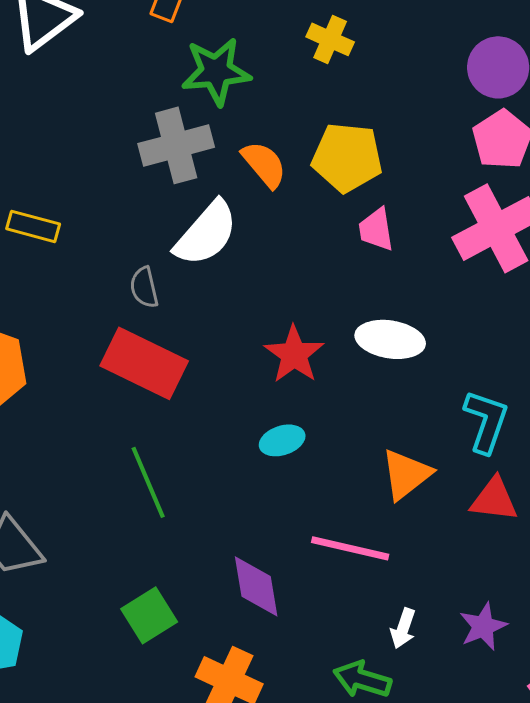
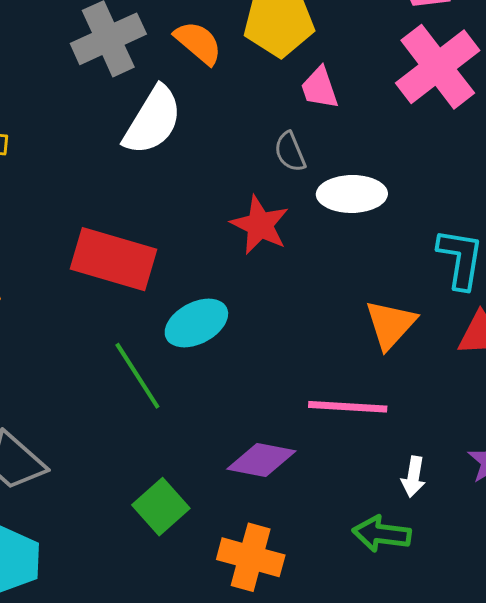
gray semicircle: (144, 287) -> (290, 152), moved
cyan ellipse: (282, 440) -> (196, 323), moved, size x1.4
purple diamond: (256, 586) -> (261, 460), turned -60

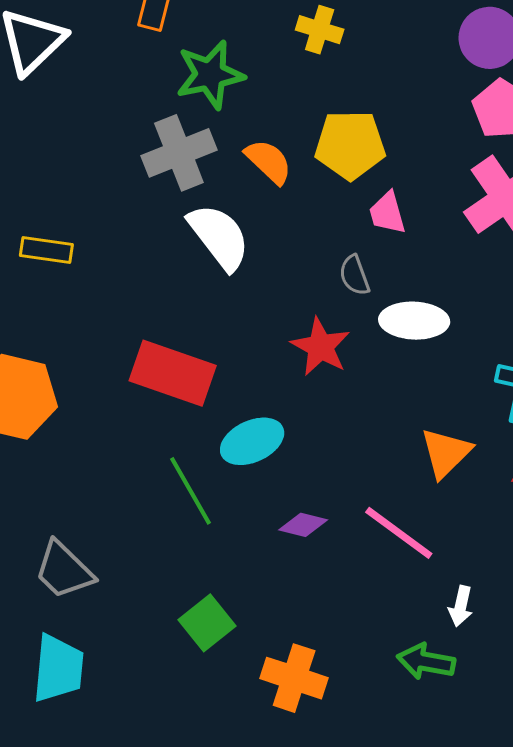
white semicircle: (153, 121) -> (219, 237), turned -72
pink line: (348, 407) -> (399, 533), turned 30
purple diamond: (261, 460) -> (303, 525), moved, size x0.7

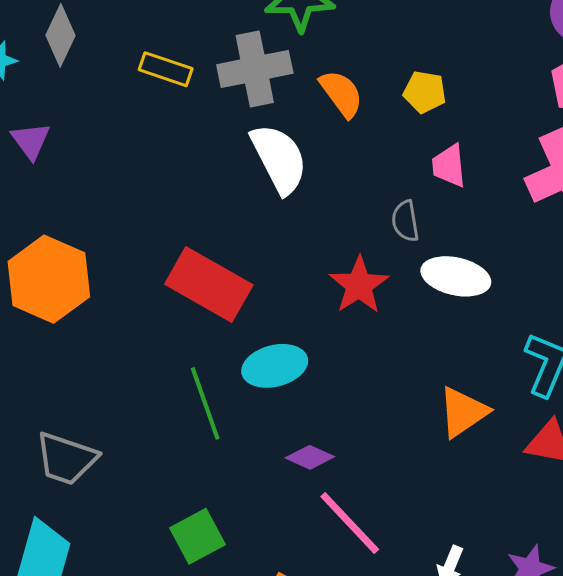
yellow pentagon: (350, 145) -> (425, 92), size x0.6
yellow rectangle: (46, 250) -> (166, 69), moved
pink line: (399, 533) -> (350, 523), moved
gray trapezoid: (64, 570) -> (66, 459), turned -36

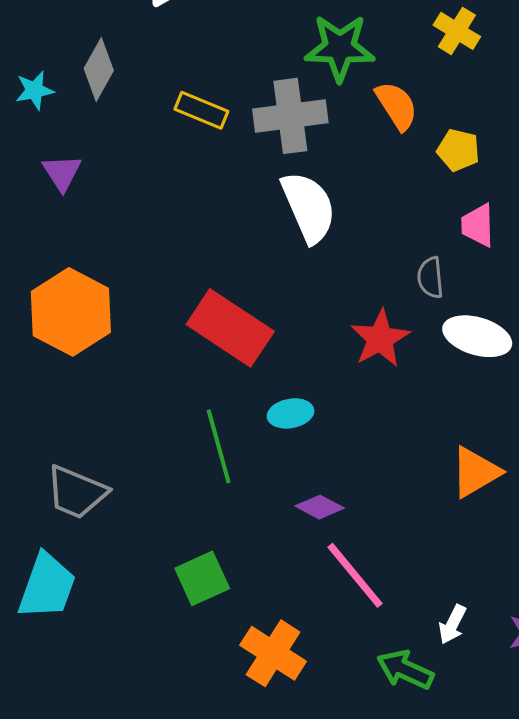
orange semicircle: (341, 94) -> (397, 106), moved
cyan ellipse: (275, 366) -> (291, 413), size x0.7

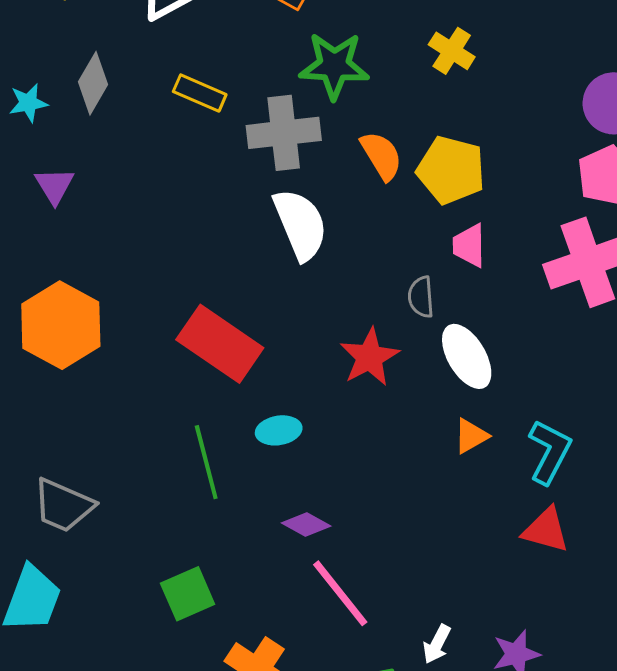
orange semicircle: (397, 106) -> (381, 156), moved
yellow rectangle: (201, 110) -> (200, 93), moved
yellow pentagon: (458, 150) -> (451, 170), size x1.6
white ellipse: (477, 336) -> (467, 356), turned 42
orange triangle: (475, 472) -> (471, 436), moved, size x0.7

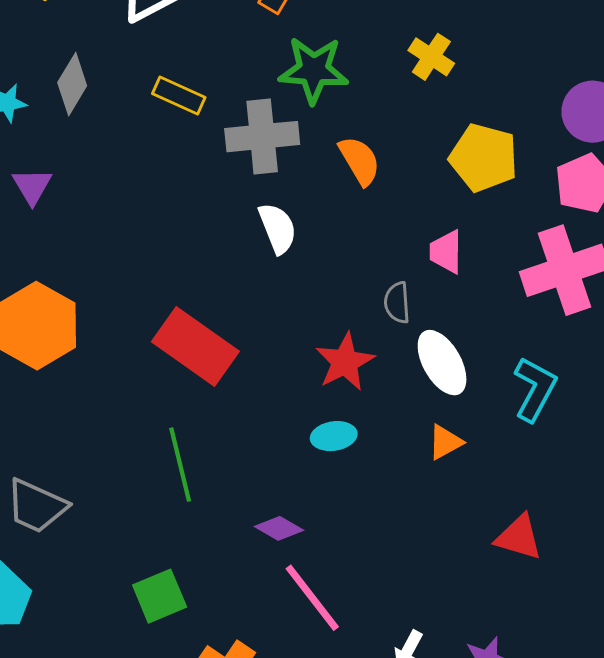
yellow pentagon: (451, 170) -> (484, 158), moved
white semicircle: (300, 224) -> (278, 228), size x0.7
cyan ellipse: (279, 430) -> (334, 436), moved
cyan L-shape: (549, 452) -> (535, 389), moved

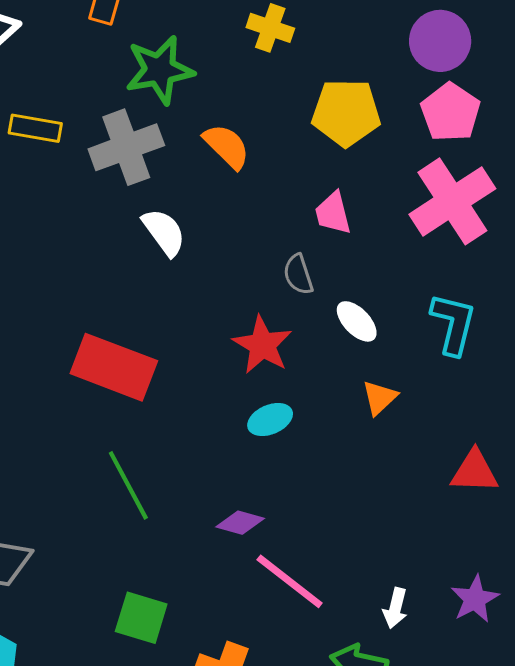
white ellipse: (442, 363) -> (357, 321), size x0.7
green square: (160, 596) -> (141, 618), turned -36

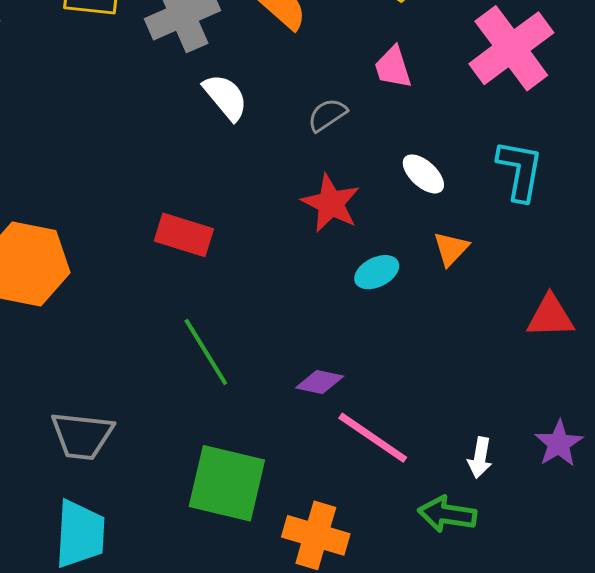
gray semicircle: (298, 274) -> (327, 115), moved, turned 78
red rectangle: (114, 367) -> (184, 235), size x0.7
cyan ellipse: (270, 420) -> (377, 272), moved
green square: (141, 618) -> (227, 483), size x1.5

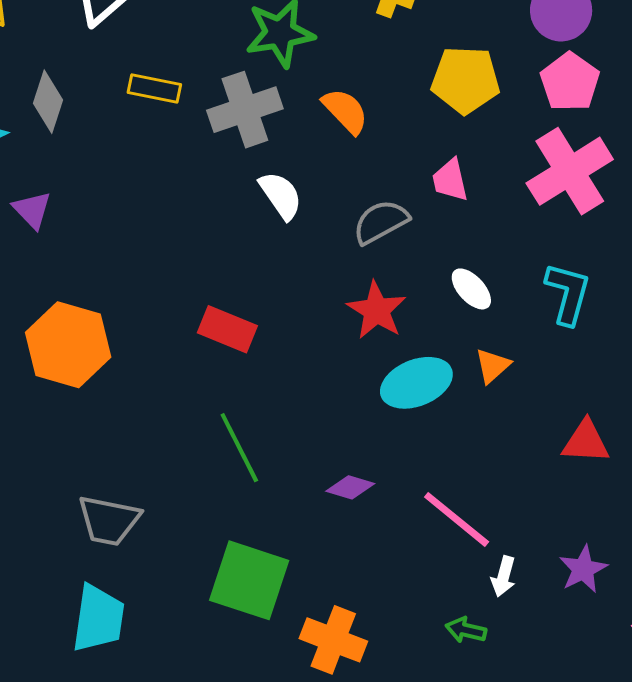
gray semicircle: (327, 115) -> (381, 222), size x1.4
cyan ellipse: (377, 272) -> (416, 383), size x1.6
pink line: (373, 438) -> (457, 519), moved
green arrow: (447, 514) -> (466, 630), size x0.7

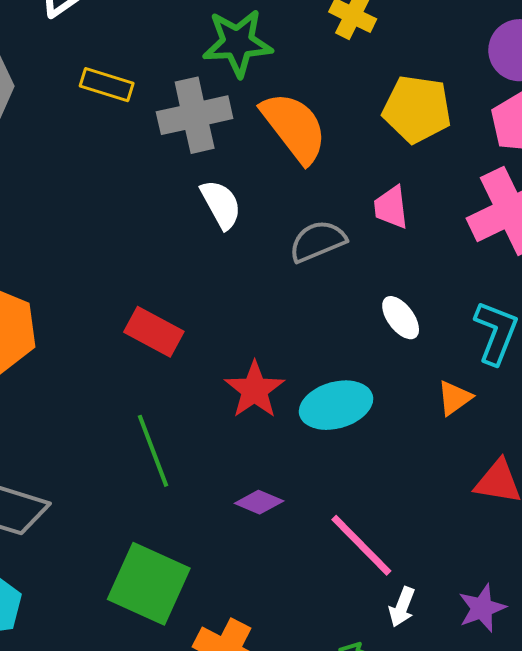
orange semicircle: (345, 111) -> (294, 127), size x1.5
red star: (377, 310) -> (255, 390), moved
orange triangle: (492, 366) -> (454, 398), moved

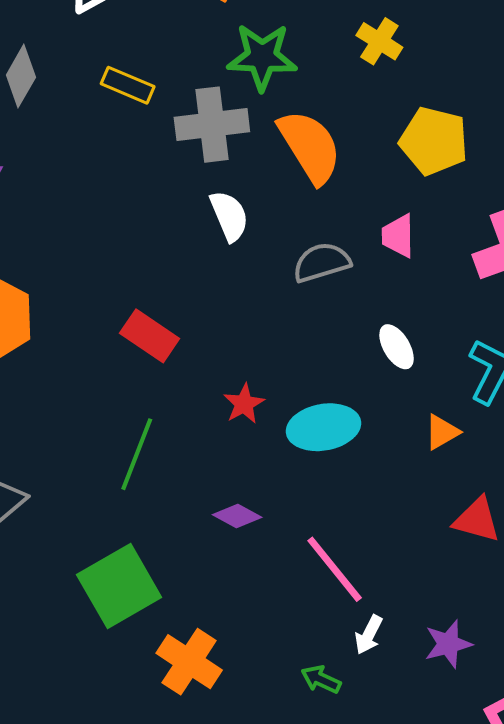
red star: (255, 390) -> (244, 404), size x0.7
green line: (153, 451) -> (137, 454), turned 36
green square: (149, 584) -> (119, 586), turned 30

